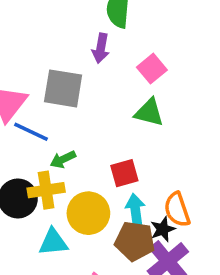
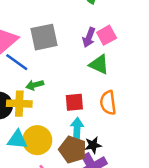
purple arrow: (101, 48) -> (89, 37), moved
gray square: (63, 88) -> (44, 37), turned -32
orange semicircle: (177, 210) -> (108, 103), moved
yellow circle: (88, 213) -> (37, 140), moved

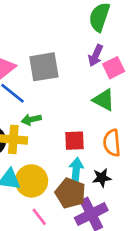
purple arrow: (89, 37) -> (96, 56), moved
black star: (93, 145) -> (102, 178), moved

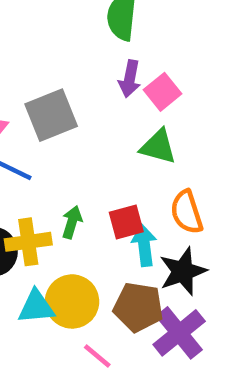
green arrow: (31, 120) -> (72, 222), moved, turned 132
cyan arrow: (76, 170) -> (144, 245), moved
black star: (102, 178) -> (183, 271), size x1.5

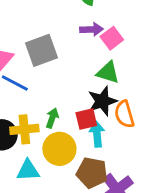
purple arrow: (130, 79) -> (92, 29), turned -105
black star: (183, 271) -> (102, 101), moved
yellow circle: (72, 301) -> (59, 149), moved

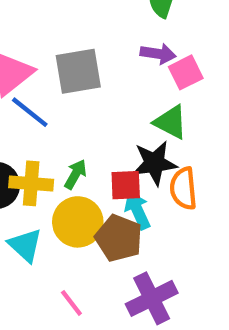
cyan arrow: (97, 134) -> (137, 210), turned -30
cyan triangle: (28, 170) -> (25, 245), turned 35
brown pentagon: (92, 173) -> (119, 238), moved

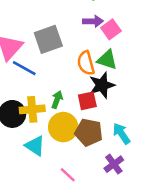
orange semicircle: (183, 188) -> (86, 63), moved
cyan arrow: (137, 210) -> (121, 134), moved
purple cross: (152, 298) -> (114, 164), size x0.7

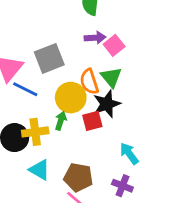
green triangle: (107, 60) -> (111, 77), turned 35
yellow circle: (63, 127) -> (71, 98), moved
brown pentagon: (89, 132) -> (78, 177), moved
purple cross: (114, 164) -> (122, 186), turned -30

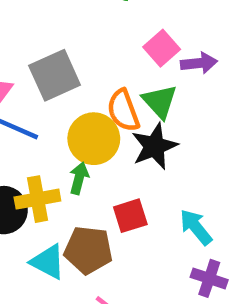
purple arrow: (95, 38) -> (199, 63), moved
red square: (92, 121) -> (130, 216), moved
brown pentagon: (78, 177) -> (88, 250), moved
purple cross: (122, 186) -> (209, 278), moved

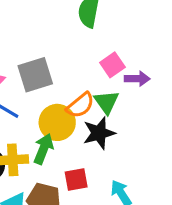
orange semicircle: (123, 111) -> (80, 105), turned -116
green arrow: (79, 178) -> (43, 149), size x1.4

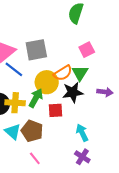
purple arrow: (137, 79) -> (105, 92), moved
red square: (76, 179) -> (55, 110), moved

